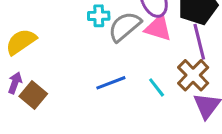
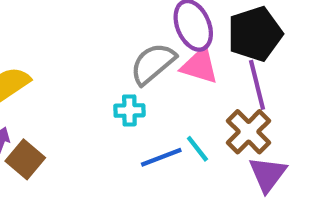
cyan cross: (99, 16) -> (129, 110), moved
blue line: (111, 83) -> (161, 157), moved

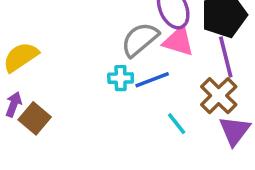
cyan line: (197, 149) -> (177, 124), moved
blue line: (161, 157) -> (152, 80), moved

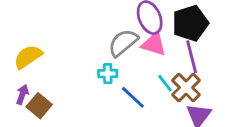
blue line: (152, 80) -> (133, 97), moved, turned 64
cyan line: (177, 124) -> (165, 83), moved

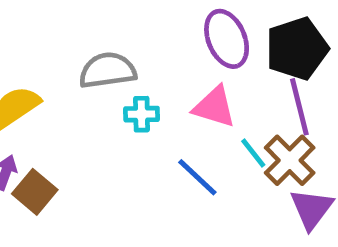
gray semicircle: (123, 43) -> (108, 70), moved, turned 32
pink triangle: (154, 44) -> (214, 107), moved
cyan cross: (108, 74) -> (142, 114), moved

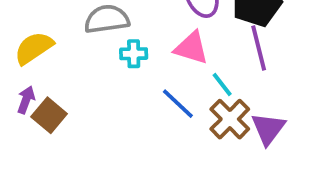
brown cross: (290, 160) -> (230, 119), moved

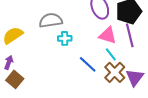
pink triangle: (191, 48) -> (108, 35), moved
brown square: (49, 115) -> (15, 79), moved

